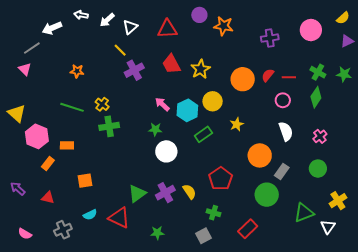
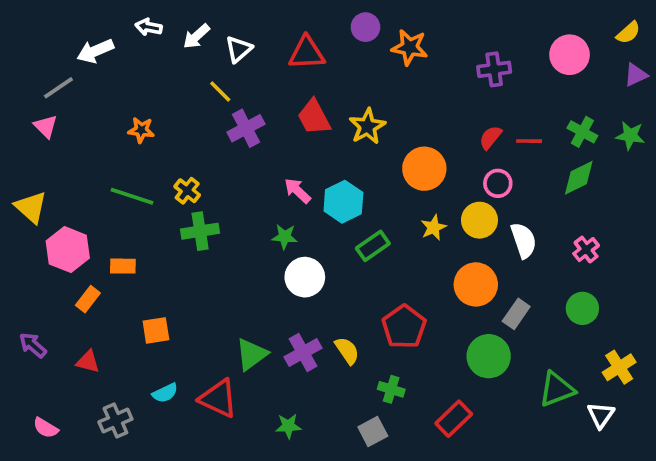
orange circle: (243, 79) -> (424, 169), moved
green diamond: (316, 97) -> (579, 178), turned 30
pink circle: (283, 100) -> (498, 183), moved
yellow circle: (213, 101) -> (479, 220), moved

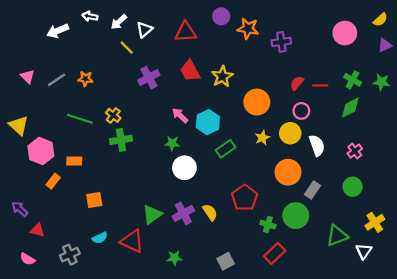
purple cross: (494, 69) -> (281, 42), moved
gray line: (58, 88) -> (56, 80), moved
yellow line: (220, 91) -> (127, 48), moved
red triangle: (88, 362) -> (38, 230), moved
green cross: (391, 389) -> (268, 225), moved

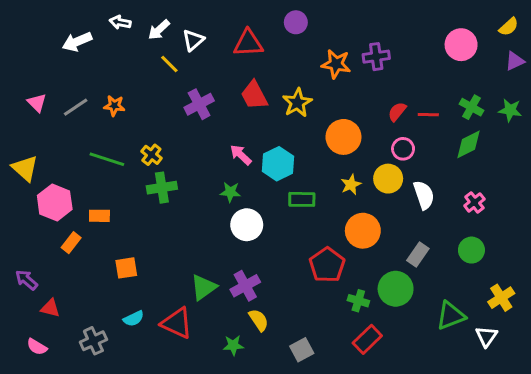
orange star: (248, 29) -> (336, 64), moved
green rectangle: (226, 149) -> (302, 199), turned 36
orange circle: (288, 172) -> (363, 231), moved
yellow semicircle: (210, 212) -> (259, 320), moved

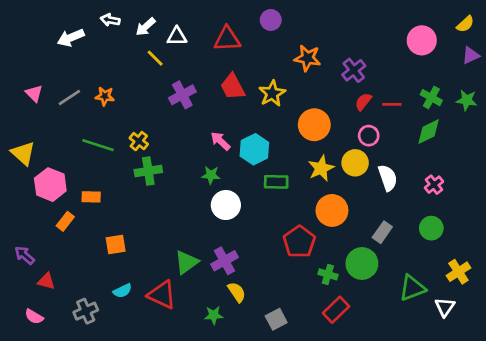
white triangle: (193, 40) -> (177, 36), turned 40
purple cross: (376, 57) -> (354, 70), moved, turned -30
yellow star: (351, 185) -> (321, 168), size x1.4

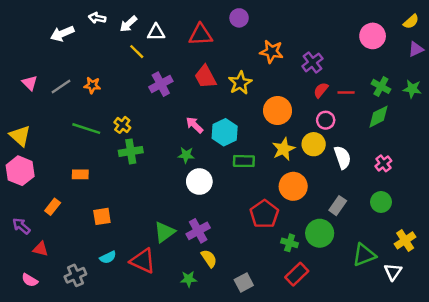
pink hexagon: (50, 185) -> (20, 171), moved
orange rectangle: (65, 221) -> (53, 207), moved

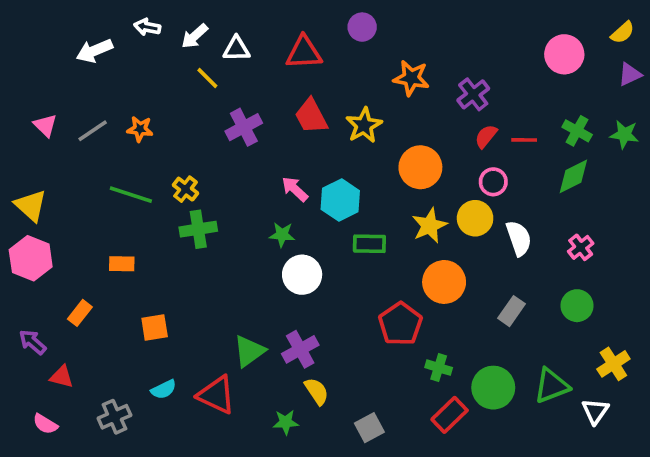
green circle: (320, 233) -> (493, 388), moved

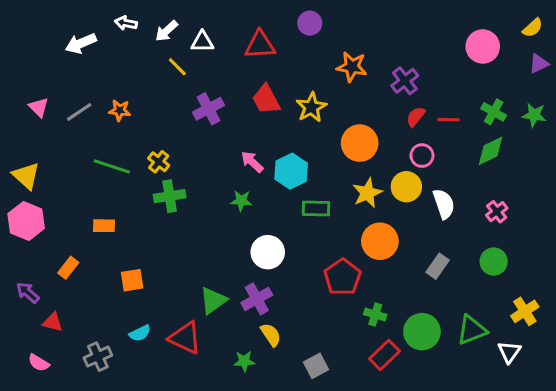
white circle: (302, 275) -> (268, 252), moved

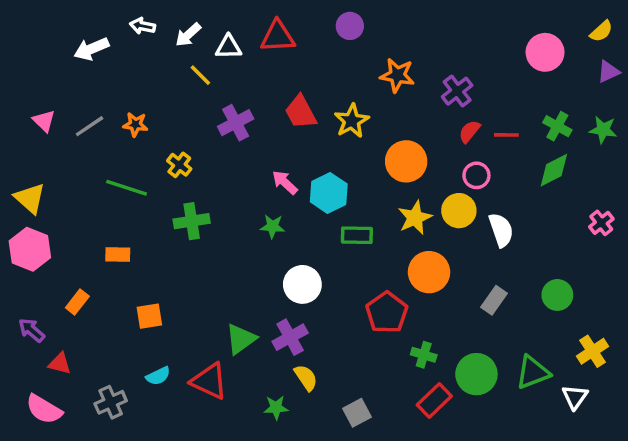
red triangle: (260, 45) -> (278, 37), moved
yellow cross: (159, 162) -> (179, 165), moved
pink cross: (497, 212) -> (601, 223), moved
pink semicircle: (39, 363) -> (44, 409), size x1.5

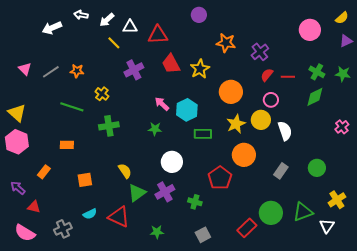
red triangle: (278, 37) -> (158, 35), moved
green cross: (424, 355) -> (195, 202), moved
yellow semicircle: (306, 378) -> (125, 171), moved

